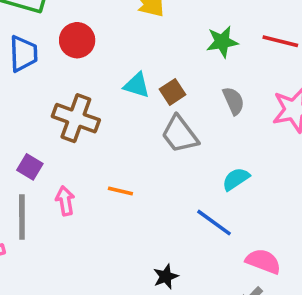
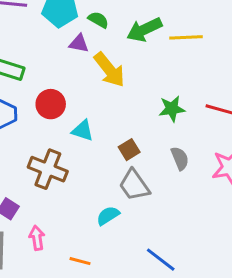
cyan triangle: (137, 85) -> (83, 131), moved
cyan semicircle: (236, 179) -> (108, 216), moved
orange line: (120, 191) -> (80, 261), moved

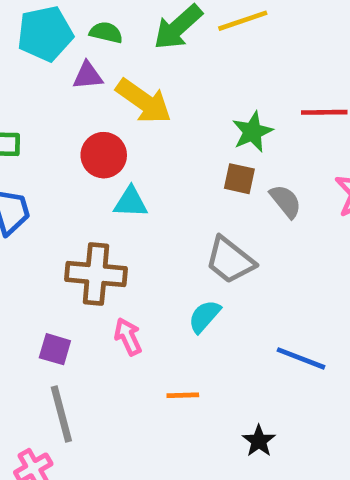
red circle: (51, 104) -> (104, 155), moved
brown square: (129, 150) -> (239, 179), moved, turned -30
pink arrow: (37, 238) -> (128, 337), moved

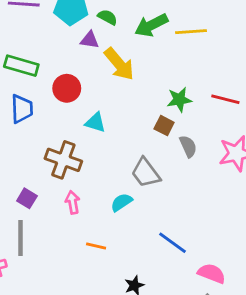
red circle: (104, 155) -> (67, 88), moved

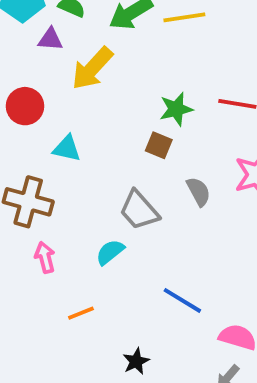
yellow arrow: (119, 64) -> (92, 68), turned 87
gray semicircle: (188, 146) -> (198, 191), moved
orange line: (96, 246) -> (81, 313), turned -30

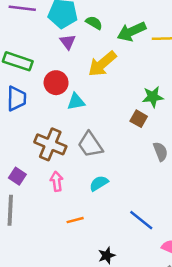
purple triangle: (50, 39) -> (68, 42), moved, turned 42
cyan triangle: (67, 148) -> (76, 102), moved, turned -30
gray trapezoid: (139, 210) -> (90, 145), moved

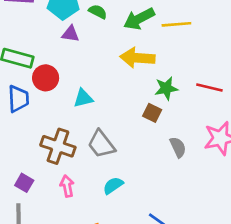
purple triangle: (68, 42) -> (70, 34), turned -42
yellow arrow: (102, 64) -> (137, 58), moved, turned 48
red circle: (56, 83) -> (46, 78), moved

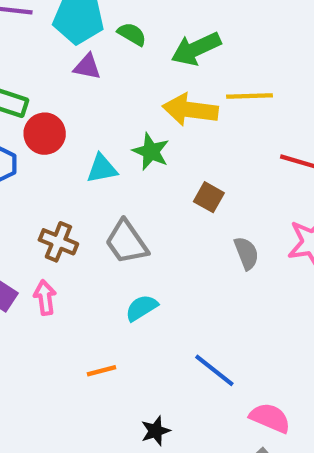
yellow line: (176, 24) -> (250, 96), moved
green star: (166, 88) -> (151, 152), moved, turned 30
brown cross: (58, 146) -> (58, 242), size x0.7
pink arrow: (67, 186) -> (45, 298), moved

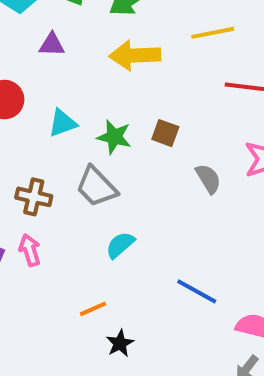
purple triangle: (87, 67) -> (52, 45), moved
yellow line: (250, 96) -> (213, 33), moved
green star: (151, 152) -> (114, 137), moved
black star: (156, 431) -> (120, 343), moved

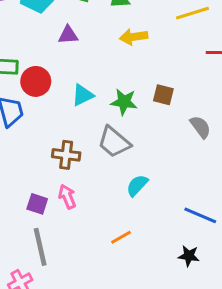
yellow arrow: (135, 55) -> (134, 37), size x0.7
black star: (120, 343) -> (189, 256), moved, turned -30

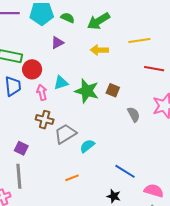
purple triangle: (68, 35) -> (57, 43), turned -32
green star: (124, 102) -> (87, 91), size x1.4
gray trapezoid: (114, 142) -> (65, 134), moved, turned 100
pink arrow: (67, 197) -> (42, 92), moved

